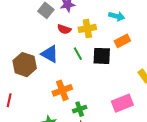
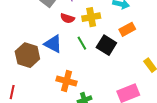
black square: (102, 56) -> (106, 45), turned 30
orange cross: (62, 90) -> (67, 81), turned 36

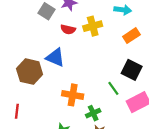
green line: (82, 43) -> (113, 88), moved
black square: (106, 45) -> (132, 70), moved

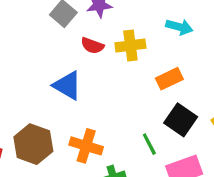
orange rectangle: (131, 36) -> (169, 79), moved
brown hexagon: (30, 72) -> (33, 144), moved

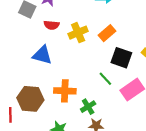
yellow cross: (130, 45) -> (78, 33), moved

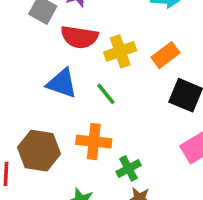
red semicircle: (52, 25) -> (79, 37), size x1.5
green line: (105, 79) -> (106, 94), moved

